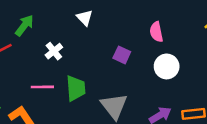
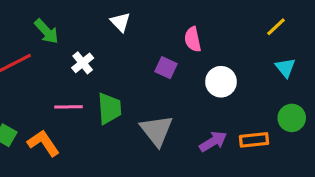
green arrow: (24, 25) -> (47, 31), turned 100
pink semicircle: (156, 32) -> (193, 39), moved

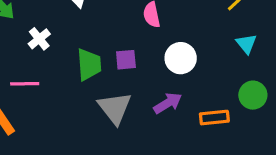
purple square: (166, 68) -> (126, 60), moved, turned -30
green trapezoid: (109, 108) -> (89, 65), moved
purple arrow: (213, 141) -> (168, 103), moved

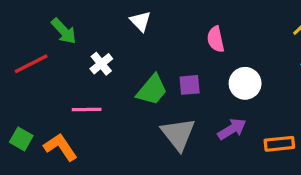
green trapezoid: (89, 65) -> (152, 90), turned 44

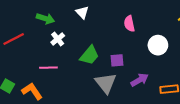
green arrow: (64, 31) -> (45, 19), moved, turned -30
white circle: (245, 83) -> (158, 45), moved
purple square: (190, 85) -> (117, 60), moved

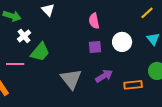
green trapezoid: (89, 55) -> (40, 52), moved
purple square: (117, 60) -> (95, 47), moved

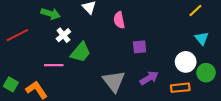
pink semicircle: (94, 21) -> (119, 20), moved
white circle: (122, 42) -> (186, 62), moved

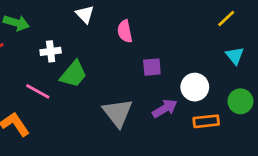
green arrow: (51, 14) -> (16, 23), moved
white cross: (63, 35) -> (51, 51), turned 32
white circle: (186, 62) -> (195, 87), moved
pink line: (54, 65) -> (38, 91), turned 30

